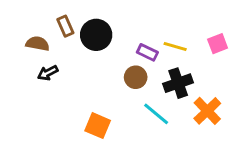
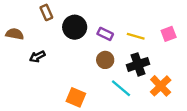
brown rectangle: (65, 26) -> (46, 12), moved
brown semicircle: (38, 44) -> (15, 34), moved
purple rectangle: (147, 52) -> (105, 34), moved

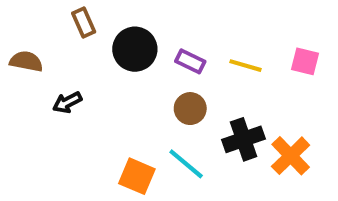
pink square: (169, 34) -> (305, 61), turned 35
black cross: (138, 64) -> (243, 139), moved
cyan line: (121, 88) -> (186, 164), moved

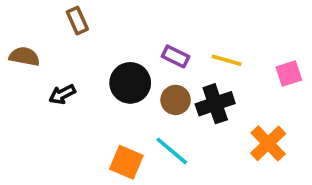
black circle: (135, 49) -> (130, 83), moved
pink square: (305, 61) -> (289, 73), moved, turned -32
black cross: (243, 139) -> (215, 104), moved

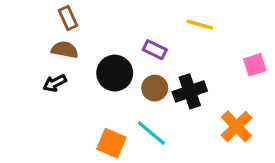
brown semicircle: (24, 56) -> (65, 50), moved
yellow line: (227, 60) -> (200, 25), moved

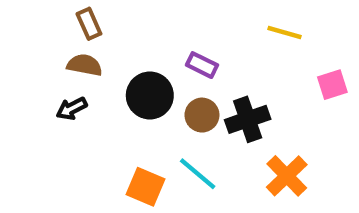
yellow line: (200, 25) -> (285, 32), moved
orange cross: (236, 126) -> (287, 176), moved

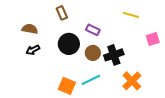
brown rectangle: (89, 24) -> (62, 13), moved
brown semicircle: (85, 65) -> (30, 29), moved
cyan line: (198, 174) -> (91, 80), turned -66

